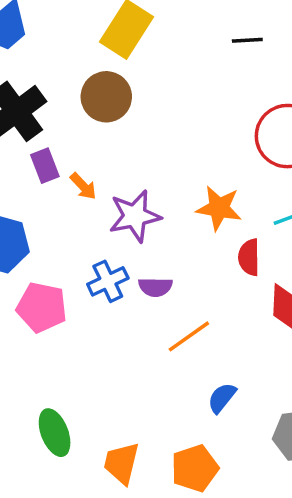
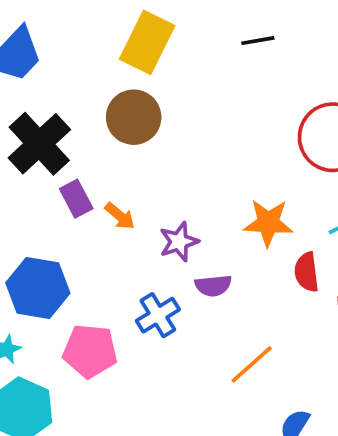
black line: (247, 40) -> (258, 41), moved
purple star: (135, 216) -> (179, 242), size x0.7
purple semicircle: (155, 287) -> (213, 286), moved

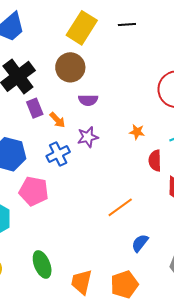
black line: (258, 41) -> (127, 24), moved
orange star: (268, 223) -> (137, 132), size x0.6
purple semicircle: (213, 286) -> (88, 100), moved
blue cross: (158, 315) -> (58, 154), moved

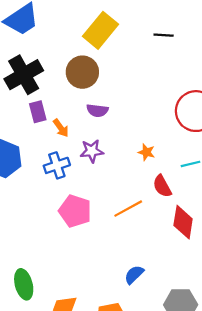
black line: (127, 24) -> (164, 35), moved
red semicircle: (155, 161) -> (162, 186), turned -35
pink pentagon: (34, 191) -> (75, 211), moved
orange line: (120, 207) -> (128, 209), moved

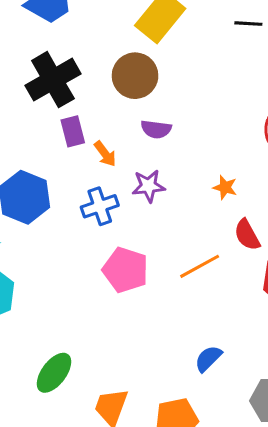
green ellipse: (24, 284) -> (54, 373), turned 52

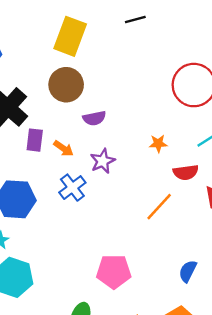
purple rectangle: (73, 131) -> (35, 140), turned 40
red semicircle: (247, 235) -> (186, 172), turned -50
pink pentagon: (125, 270) -> (114, 271), moved

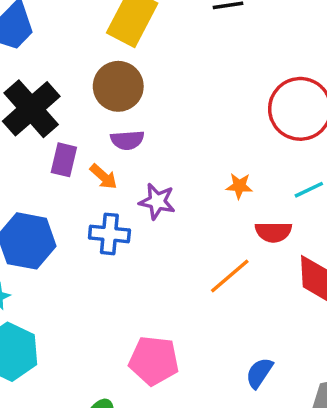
purple semicircle: (94, 118) -> (127, 140), moved
purple star: (103, 161) -> (157, 201), turned 30
blue cross: (72, 188) -> (109, 234), turned 36

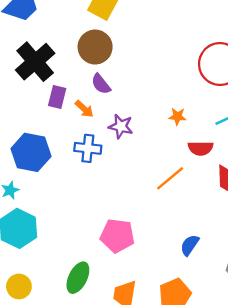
purple semicircle: (127, 140) -> (101, 84), turned 55

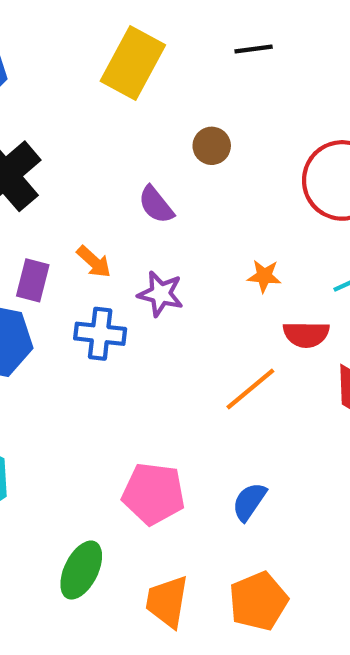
brown circle: (95, 47) -> (212, 146), moved, size x0.6
purple semicircle: (101, 84) -> (156, 205), moved
purple rectangle: (57, 97) -> (33, 280), moved
blue semicircle: (190, 245) -> (249, 502), moved

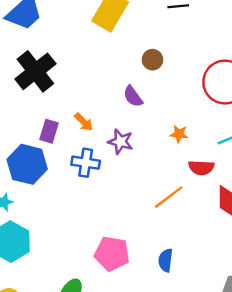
purple semicircle: (156, 205) -> (133, 96), moved
blue semicircle: (249, 502) -> (166, 260), turned -30

